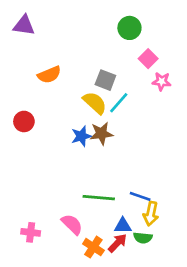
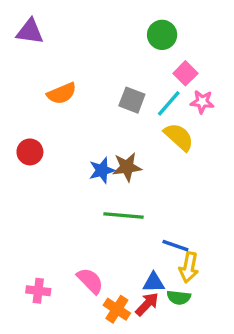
yellow semicircle: (95, 103) -> (179, 137), moved
cyan line: (119, 103) -> (169, 103), moved
green line: (99, 198) -> (124, 216), moved

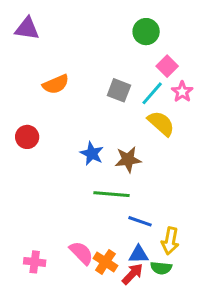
pink star: (202, 102) -> (182, 92), turned 30
brown star: (127, 167) -> (128, 160), moved
blue star: (102, 170) -> (92, 154), turned -30
blue line: (175, 246) -> (140, 221), moved
orange cross: (117, 309) -> (105, 262), moved

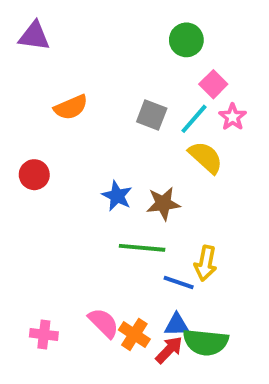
yellow arrow: (170, 241) -> (206, 263), moved
green semicircle: (161, 268) -> (206, 342), size x1.6

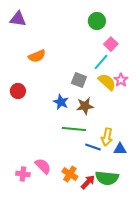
gray square: (152, 115) -> (79, 80), moved
pink star: (233, 117) -> (121, 80), moved
pink semicircle: (104, 323) -> (43, 166), moved
blue triangle: (177, 325) -> (120, 149), moved

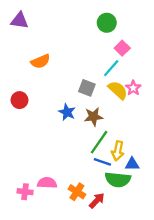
green line: (74, 129) -> (99, 142), moved, turned -60
pink semicircle: (43, 166) -> (47, 183), turned -42
green semicircle: (107, 178) -> (118, 180), moved

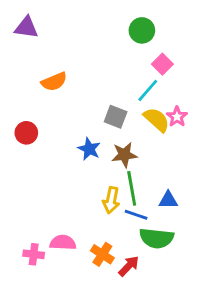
green line: (99, 142) -> (132, 188), turned -45
yellow arrow: (118, 151) -> (111, 200), moved
blue triangle: (132, 164) -> (168, 200), moved

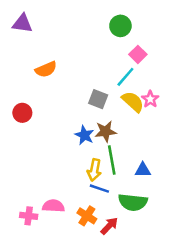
blue star: (89, 149) -> (84, 135), moved
blue line: (136, 215) -> (99, 189), moved

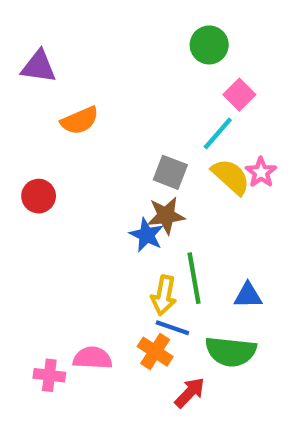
purple triangle: (22, 23) -> (39, 67), moved
brown star: (106, 131) -> (166, 216), moved
orange cross: (87, 216) -> (155, 352), moved

